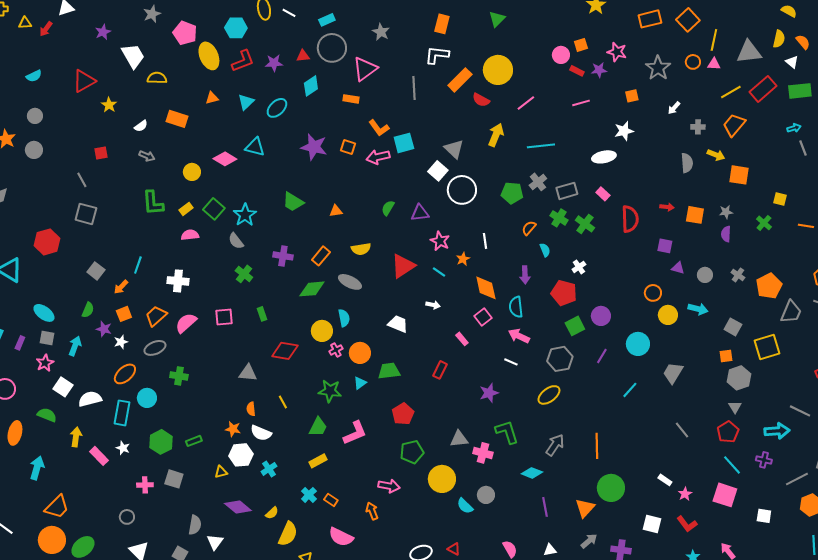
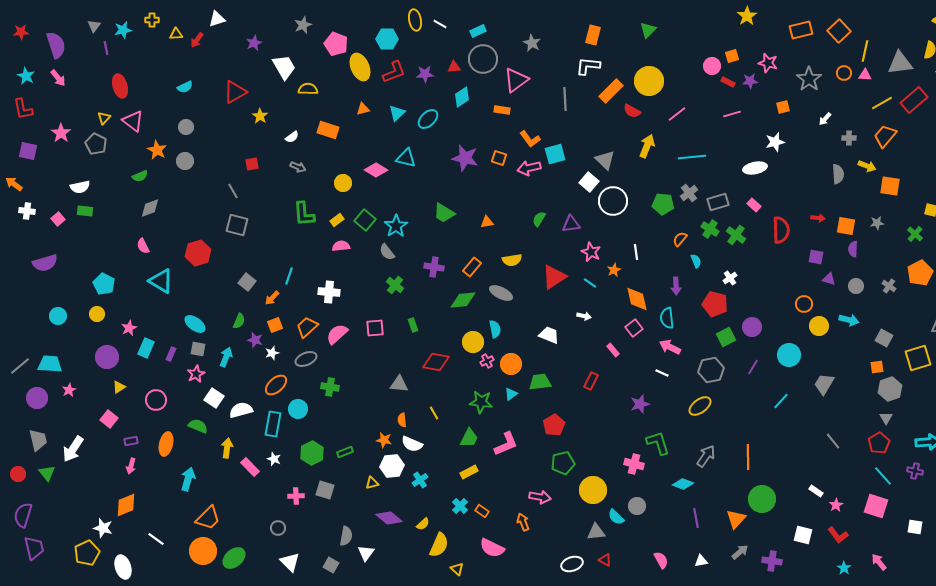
purple semicircle: (726, 234) -> (853, 249), moved
orange pentagon: (769, 286) -> (920, 273), moved
gray triangle: (459, 439) -> (596, 532), moved

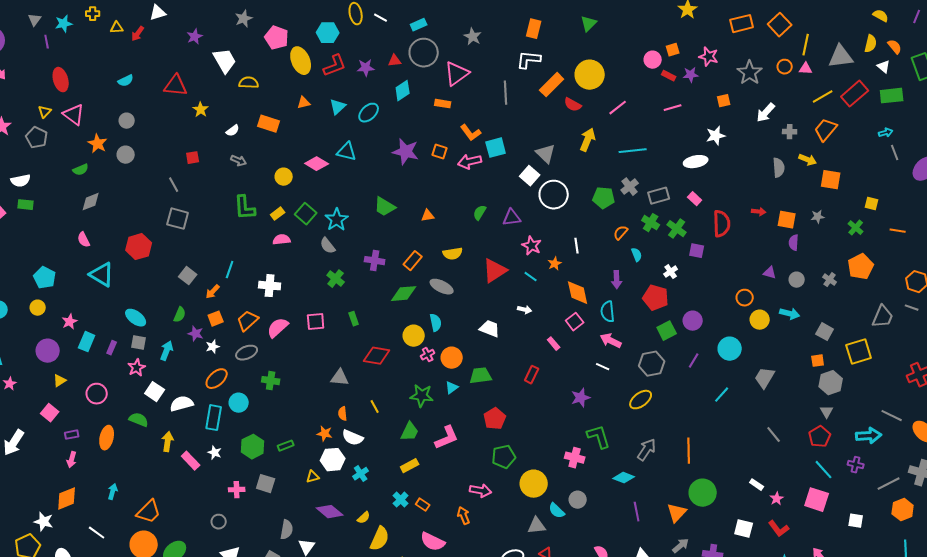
red triangle: (235, 92) -> (176, 86), turned 35
white arrow: (825, 119) -> (766, 113), size x1.5
purple square: (816, 257) -> (697, 251), moved
cyan arrow: (188, 479) -> (113, 492), moved, size x0.7

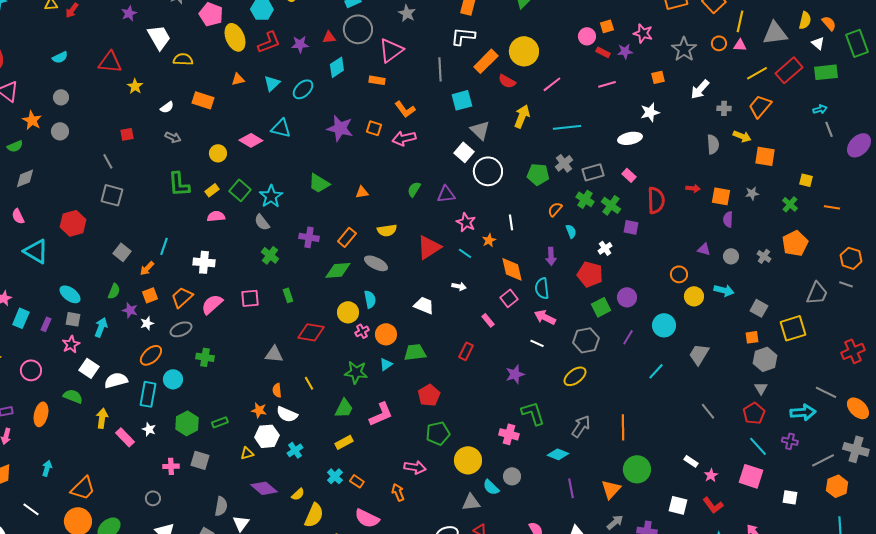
cyan square: (496, 148) -> (462, 100), moved

